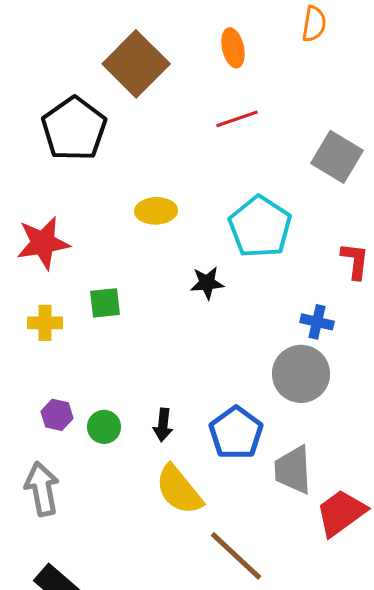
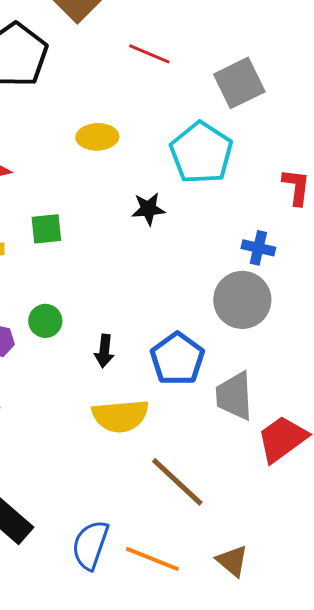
red line: (237, 119) -> (149, 54), moved, turned 42
gray square: (337, 157) -> (239, 83), moved, turned 33
green circle: (104, 427) -> (45, 321), moved
yellow semicircle: (179, 490) -> (120, 416), turned -56

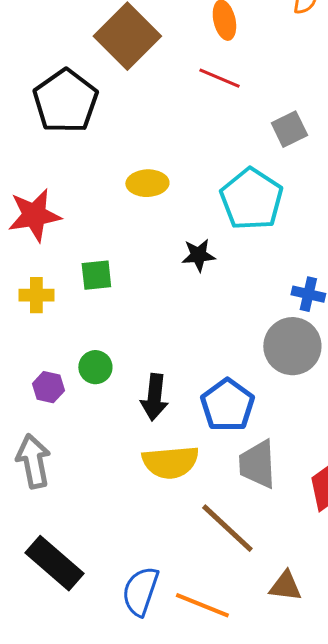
red line: (149, 54) -> (219, 78), moved
gray square: (239, 83) -> (289, 129), size x0.7
black arrow: (104, 351) -> (154, 397), size x1.4
gray trapezoid: (234, 396) -> (257, 464), moved
brown triangle: (232, 561) -> (285, 586), moved, turned -33

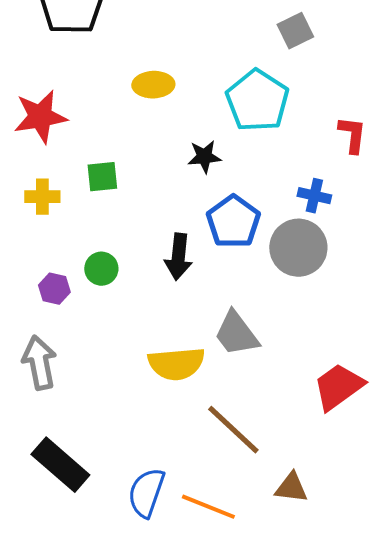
black arrow: (154, 397) -> (178, 257), moved
blue pentagon: (227, 405) -> (233, 222), moved
gray trapezoid: (257, 464) -> (236, 334), moved, turned -34

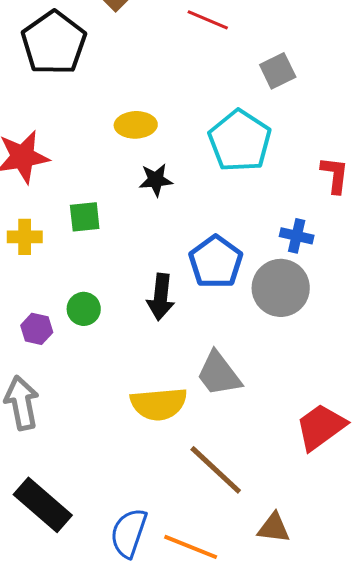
black star: (204, 157) -> (156, 180), moved

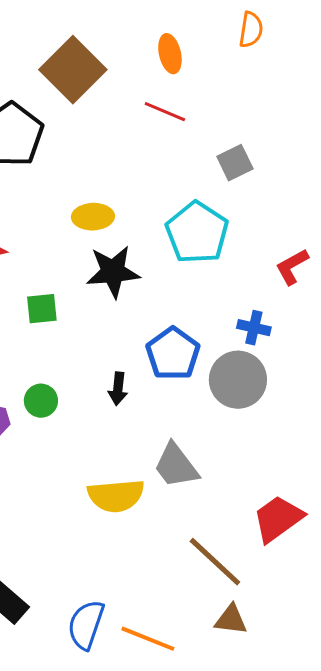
red L-shape: (335, 175) -> (292, 267), turned -126
black star: (156, 180) -> (113, 272), size x1.6
black arrow: (161, 297) -> (118, 389), size x0.7
brown line: (216, 470) -> (215, 562), moved

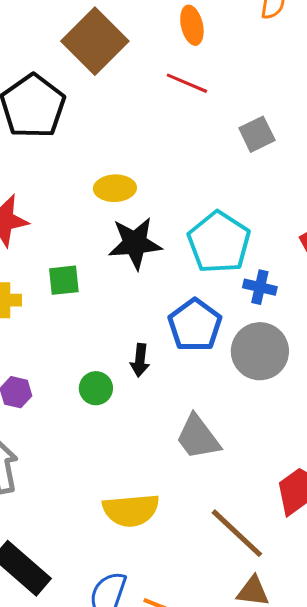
cyan pentagon: (197, 233) -> (219, 242), moved
blue cross: (254, 328) -> (260, 287), moved
green circle: (41, 401) -> (96, 388), moved
yellow semicircle: (116, 496) -> (131, 510), moved

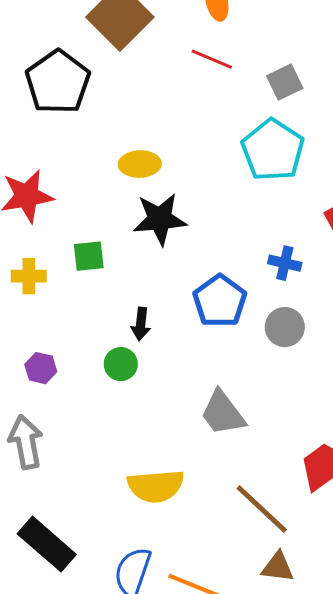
gray square: (257, 134) -> (285, 82), moved
cyan pentagon: (219, 242) -> (273, 150), moved
gray circle: (260, 351) -> (285, 327), size x0.7
black arrow: (140, 360) -> (141, 324), moved

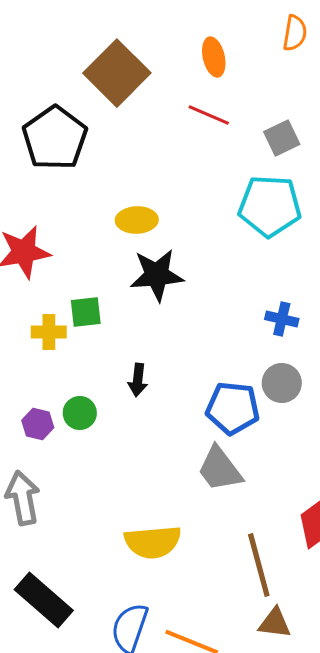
cyan pentagon: (273, 150) -> (270, 206), turned -30
yellow cross: (29, 276) -> (49, 332), moved
blue pentagon: (220, 301) -> (233, 408), moved, turned -30
green circle: (121, 364) -> (80, 413), moved
brown line: (262, 509) -> (259, 565), turned 32

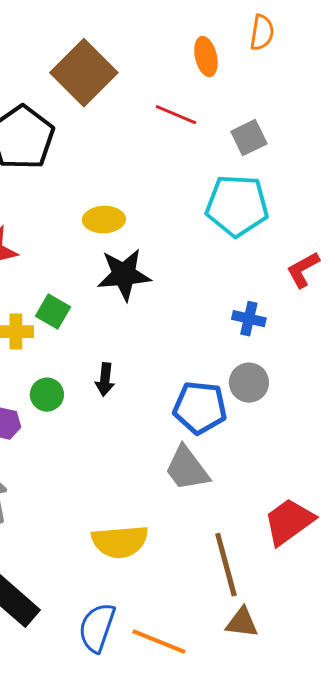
orange ellipse: (214, 57) -> (206, 57), moved
green square: (86, 312) -> (53, 312), turned 36
green circle: (80, 413) -> (47, 395), moved

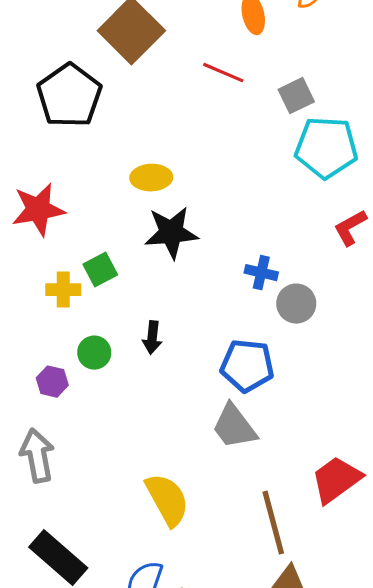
cyan pentagon: (237, 206) -> (326, 148), moved
green square: (53, 312) -> (100, 270), turned 32
blue cross: (249, 319) -> (261, 273), moved
gray circle: (249, 383) -> (296, 304), moved
yellow semicircle: (120, 542) -> (167, 500), turned -114

